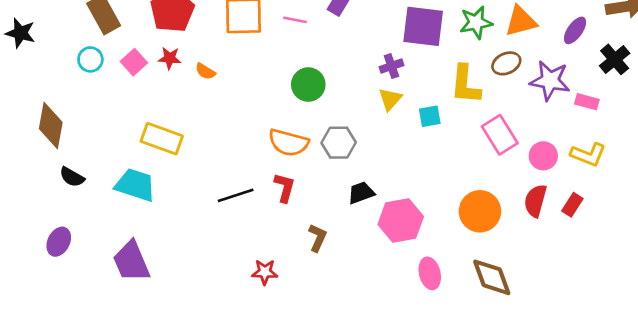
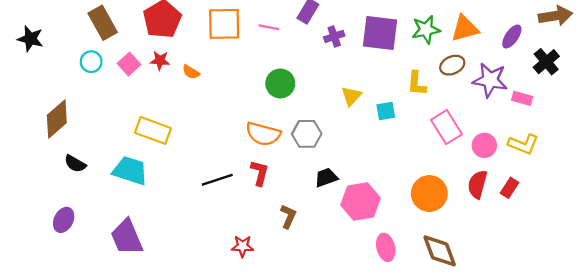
purple cross: (391, 66) -> (334, 36), moved
yellow L-shape: (465, 85) -> (417, 83), size x0.7
brown diamond: (51, 125) -> (57, 119), turned 39

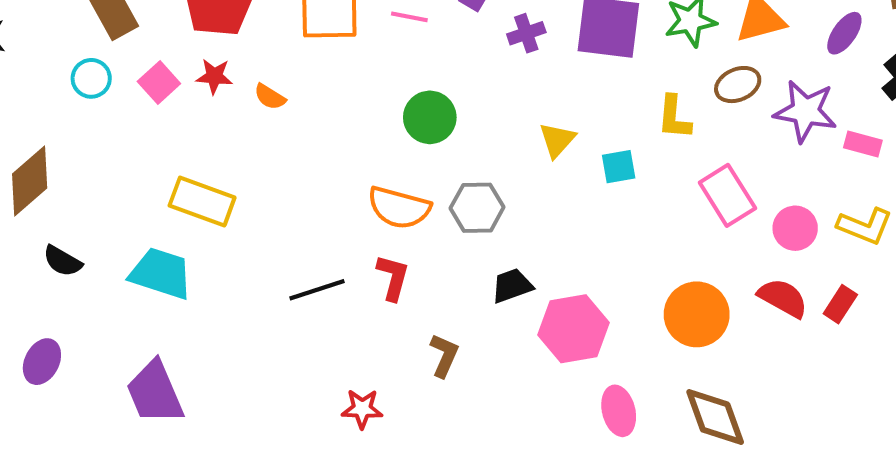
red semicircle: (477, 184) -> (783, 298), turned 104

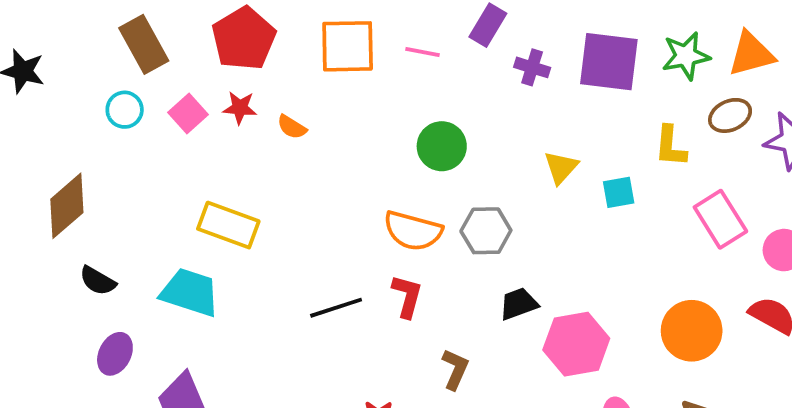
purple cross: (526, 33) -> (532, 67), turned 36
purple ellipse: (42, 362) -> (115, 354), moved

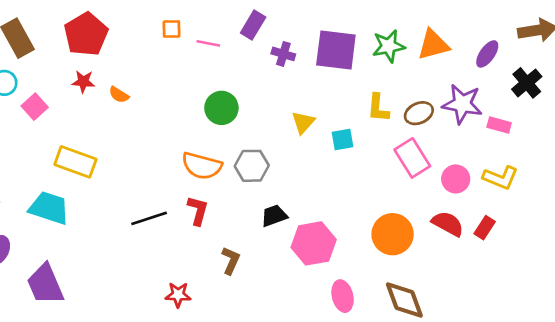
orange square: (348, 46) -> (171, 29), moved, size x0.5
pink square: (188, 114) -> (35, 107), moved
brown ellipse: (730, 115) -> (419, 113), moved

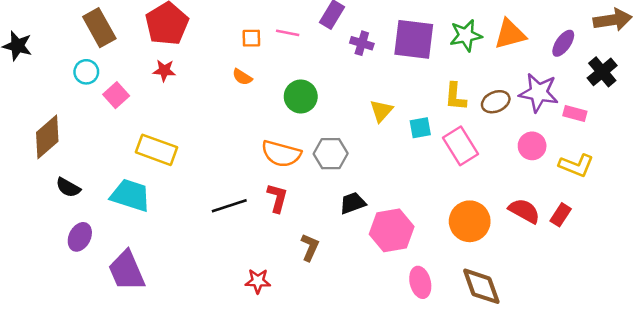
orange square: (171, 29) -> (251, 38), moved
orange semicircle: (119, 95) -> (242, 77), moved
pink rectangle: (412, 158) -> (461, 146), moved
pink circle: (456, 179) -> (532, 146), moved

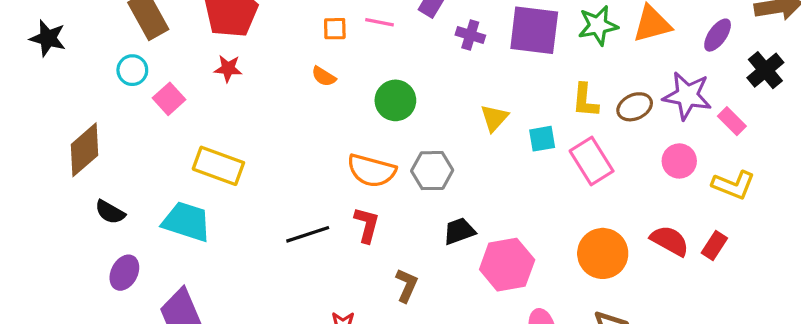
pink rectangle: (575, 113) -> (732, 121), turned 30

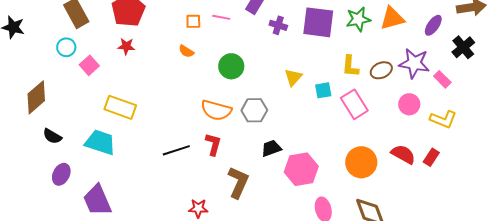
brown L-shape: (407, 285) -> (238, 182), size x1.5

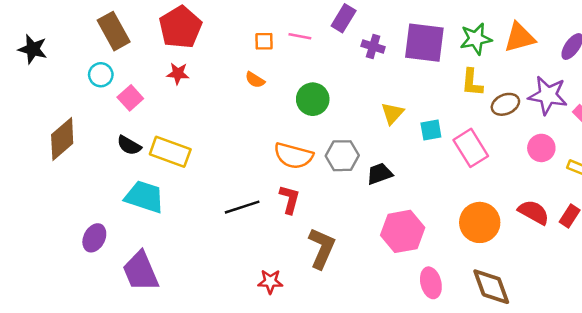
yellow L-shape: (350, 66) -> (472, 82), moved
black semicircle: (52, 136) -> (129, 145), moved
black trapezoid: (271, 148) -> (380, 174), moved

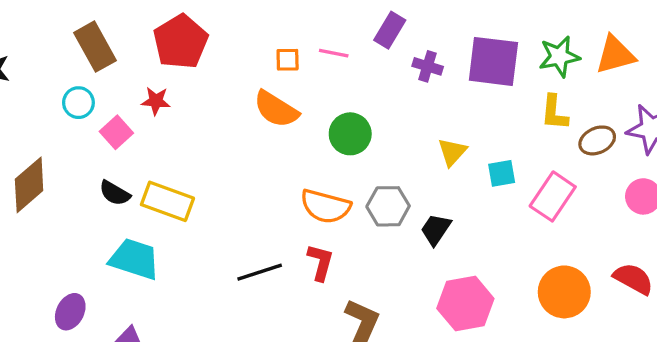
red star: (178, 73) -> (156, 101), moved
orange semicircle: (255, 80) -> (276, 109), size x1.8
pink rectangle: (471, 148) -> (553, 196), turned 66
black trapezoid: (380, 174) -> (436, 229), turned -36

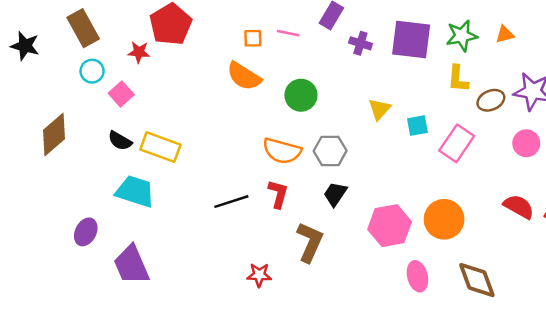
brown rectangle: (95, 47) -> (83, 28), moved
orange triangle: (615, 55) -> (505, 34), size x0.6
red star: (156, 101) -> (139, 52), moved
black trapezoid: (436, 229) -> (335, 194), moved
orange circle: (564, 292) -> (444, 219), moved

